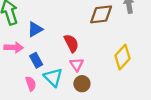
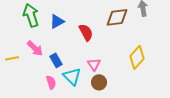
blue triangle: (35, 29) -> (57, 21), moved
red semicircle: (71, 43) -> (86, 32), moved
pink arrow: (14, 47) -> (35, 48), turned 42

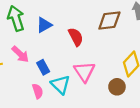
pink triangle: (94, 64) -> (84, 72), size x1.5
brown circle: (99, 82) -> (117, 87), moved

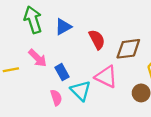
brown diamond: (109, 21) -> (128, 49), moved
pink triangle: (84, 72) -> (106, 77), turned -30

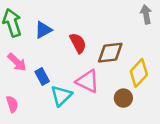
cyan triangle: (81, 91) -> (61, 96), turned 30
pink semicircle: (56, 98) -> (12, 104), moved

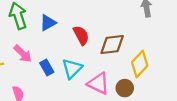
pink triangle: (88, 81) -> (98, 83), moved
cyan triangle: (61, 96) -> (72, 69), moved

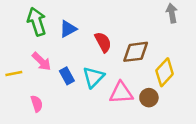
pink triangle: (98, 83) -> (121, 93), turned -30

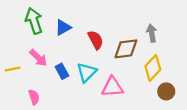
gray arrow: (172, 13) -> (152, 33), moved
brown circle: (149, 98) -> (166, 91), moved

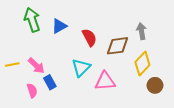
pink arrow: (38, 58) -> (36, 66), moved
blue rectangle: (62, 71) -> (50, 82), moved

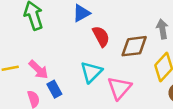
blue triangle: (59, 26) -> (81, 13), moved
pink triangle: (105, 81) -> (119, 88), turned -45

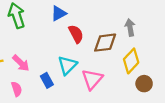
blue rectangle: (54, 89) -> (47, 80), moved

